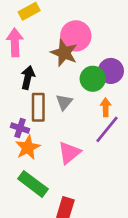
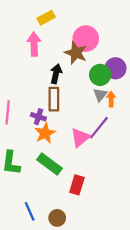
black arrow: (28, 77) -> (56, 74), moved
gray triangle: (64, 102) -> (100, 95), moved
purple line: (107, 129) -> (99, 128), moved

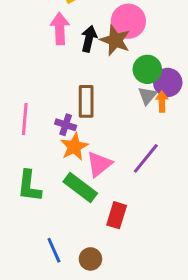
purple circle: (115, 68) -> (168, 82), moved
black arrow: (56, 74) -> (89, 39), moved
purple line: (99, 128) -> (146, 158), moved
pink triangle: (80, 138) -> (99, 164), moved

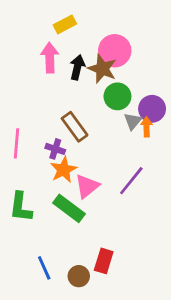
green circle: (147, 69) -> (117, 96), moved
brown rectangle: (86, 101) -> (75, 127), turned -36
red rectangle: (117, 215) -> (104, 261), moved

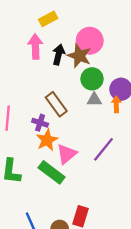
gray triangle: (133, 121) -> (94, 100), moved, turned 49

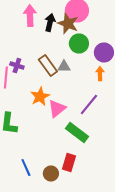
gray triangle: (94, 100) -> (64, 66), moved
orange arrow: (116, 104) -> (100, 74), moved
purple cross: (40, 123) -> (17, 66), moved
green rectangle: (52, 172) -> (77, 132), moved

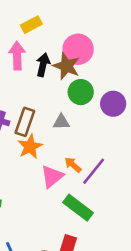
brown rectangle: (48, 66) -> (25, 122), moved, turned 55
orange arrow: (100, 74) -> (73, 165), moved, turned -48
orange star: (40, 96) -> (30, 147), moved

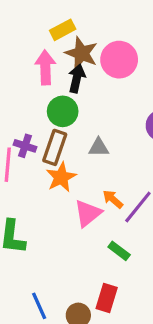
brown star: (66, 66) -> (81, 53), moved
green circle: (81, 92) -> (63, 111), moved
green rectangle: (78, 208) -> (119, 251), size x0.6

